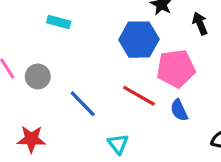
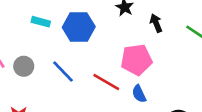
blue hexagon: (139, 40) -> (79, 27), moved
blue line: (83, 104) -> (63, 71), moved

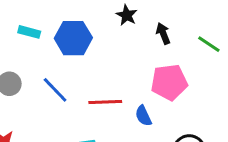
pink pentagon: (136, 60) -> (169, 82), moved
red line: (106, 82) -> (105, 102), turned -32

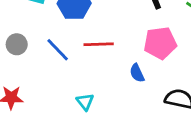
red line: (105, 102) -> (99, 44), moved

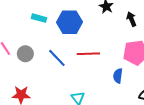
blue semicircle: (137, 73) -> (118, 76), turned 32

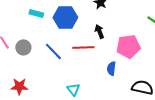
black arrow: (131, 19) -> (99, 31), moved

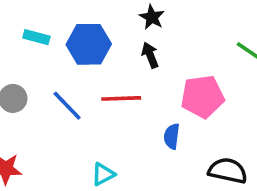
black arrow: (99, 31) -> (150, 55), moved
cyan triangle: (73, 89) -> (103, 174), turned 40

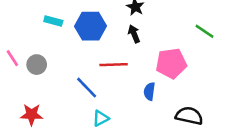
blue line: (67, 106) -> (87, 88), moved

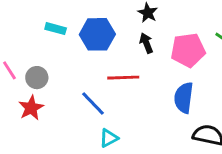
pink pentagon: (171, 63) -> (188, 50), moved
blue semicircle: (149, 91) -> (184, 98), moved, size x1.5
red star: (32, 115) -> (31, 108), moved, turned -30

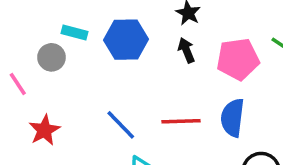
gray circle: (37, 78) -> (51, 57), moved
red line: (123, 78) -> (181, 121), moved

